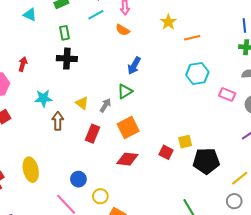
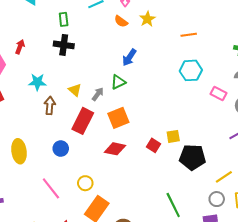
yellow star: (168, 22) -> (147, 19), moved
red rectangle: (93, 134) -> (83, 121), size x1.4
blue circle: (78, 179) -> (61, 149), moved

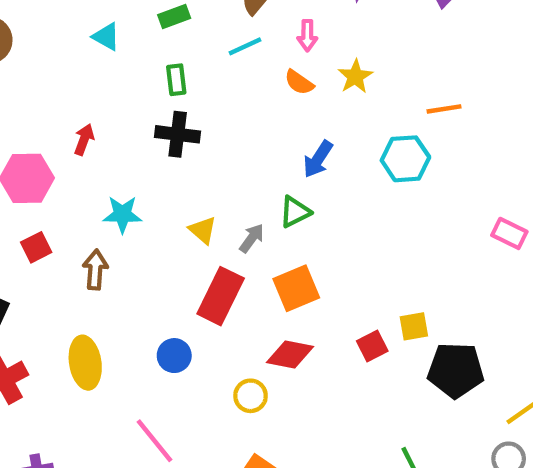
cyan hexagon: (191, 70) -> (405, 159), moved
brown arrow: (50, 106) -> (95, 270), moved
red square: (154, 145) -> (372, 346), turned 32
yellow circle: (85, 183) -> (251, 396), moved

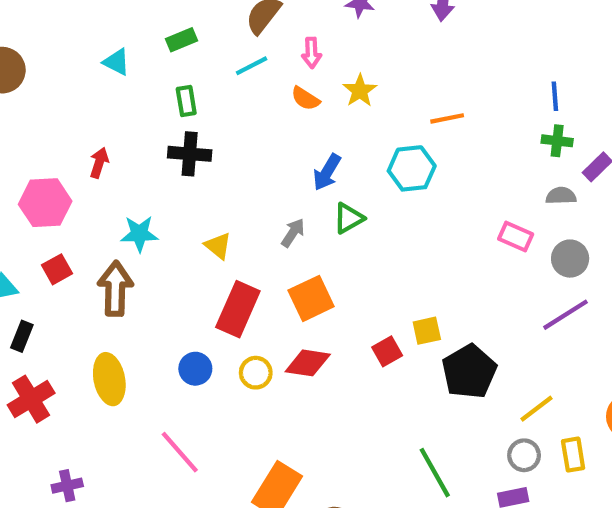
green triangle: (295, 212) -> (349, 218), moved
gray arrow: (252, 238) -> (293, 233), moved
brown arrow: (95, 270) -> (115, 289), size x1.4
black pentagon: (456, 370) -> (469, 371), turned -30
yellow circle: (251, 396) -> (256, 373), moved

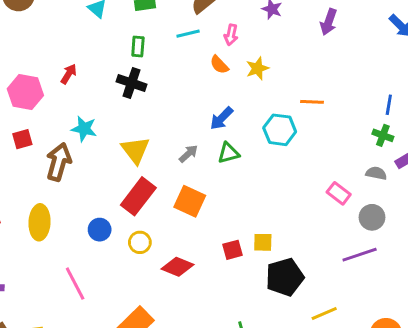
yellow triangle: (218, 246) -> (135, 150), size x1.5
orange square: (311, 298) -> (190, 201), turned 36
red diamond: (308, 363) -> (178, 267), moved

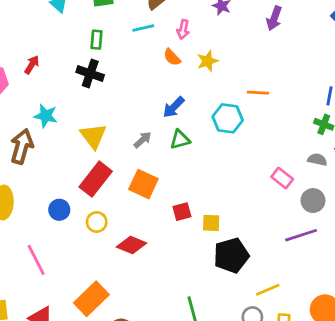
red square: (233, 250) -> (182, 212), moved

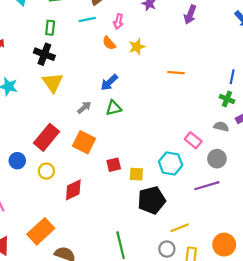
cyan hexagon: (228, 118) -> (171, 163), moved
yellow triangle: (93, 136) -> (53, 83), moved
red diamond: (132, 245) -> (73, 190), turned -50

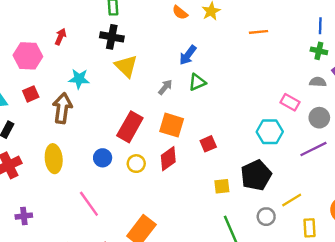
yellow square: (136, 174) -> (222, 186), moved
red diamond: (73, 190) -> (168, 159), moved
gray circle: (167, 249) -> (266, 217), moved

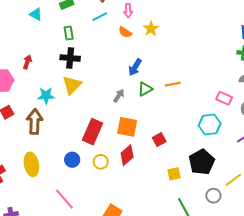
orange line: (258, 32) -> (173, 84), moved
yellow triangle: (126, 66) -> (72, 85), moved, turned 35

